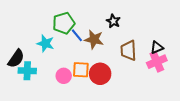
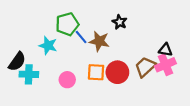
black triangle: (157, 47) -> (165, 50), turned 32
brown trapezoid: (128, 50) -> (145, 67), moved, turned 50
orange square: (81, 70) -> (96, 72), moved
red circle: (100, 74) -> (117, 72), moved

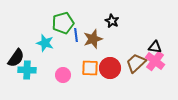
blue line: (81, 37) -> (76, 35), turned 32
brown star: (99, 41) -> (93, 39), turned -30
pink cross: (165, 65) -> (155, 61), turned -30

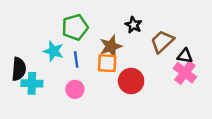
blue line: (76, 35) -> (76, 60), moved
black semicircle: (16, 58) -> (19, 69), turned -30
brown trapezoid: (136, 63) -> (162, 42), moved
orange square: (90, 68) -> (107, 63), moved

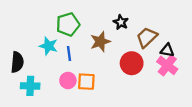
orange square: (107, 63) -> (86, 82), moved
red circle: (131, 81) -> (132, 63), moved
cyan cross: (32, 83) -> (30, 86), moved

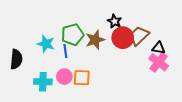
green pentagon: (68, 24) -> (73, 35), moved
red circle: (132, 63) -> (123, 38), moved
cyan cross: (30, 86) -> (43, 82), moved

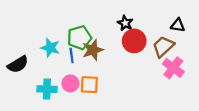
brown trapezoid: (139, 36) -> (163, 47), moved
brown star: (95, 40) -> (93, 50), moved
black triangle: (159, 48) -> (178, 25), moved
black semicircle: (16, 59) -> (18, 64), turned 54

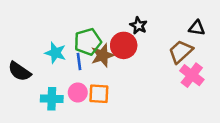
red circle: (134, 41) -> (124, 45), moved
black semicircle: (18, 64) -> (20, 71), turned 65

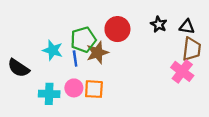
black star: (139, 26) -> (159, 24), moved
red circle: (124, 45) -> (117, 29), moved
brown trapezoid: (181, 52) -> (192, 49), moved, turned 140

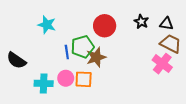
green pentagon: (83, 40) -> (83, 47), moved
brown trapezoid: (192, 49) -> (171, 44), turned -70
cyan star: (53, 50) -> (47, 25), moved
brown star: (97, 53) -> (96, 57), moved

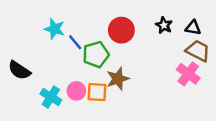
blue line: (67, 52) -> (75, 42), moved, turned -32
brown star: (96, 57) -> (118, 79), moved
cyan cross: (44, 83) -> (51, 97), turned 30

